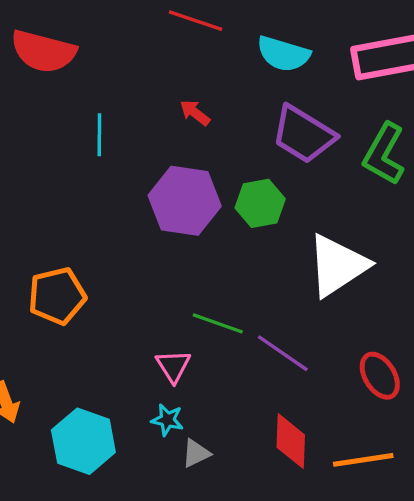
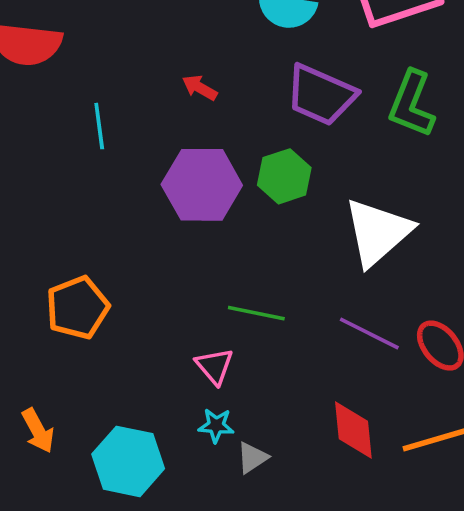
purple line: (283, 353) -> (369, 334), moved

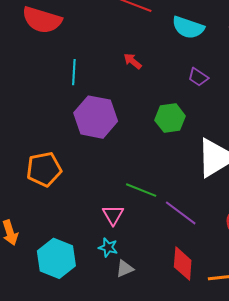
purple trapezoid: (321, 95) -> (198, 77), size x0.5
purple hexagon: (202, 185) -> (96, 117), moved
purple line: (369, 334) -> (181, 213), moved

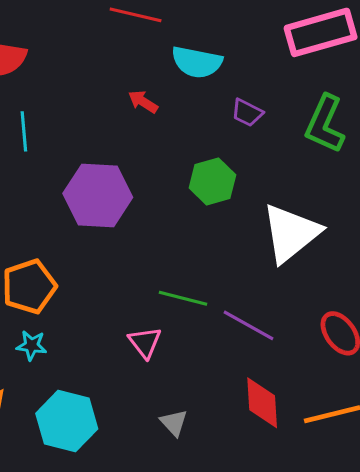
cyan semicircle: (188, 28) -> (197, 62), moved
cyan line: (74, 72) -> (24, 131), moved
cyan star: (108, 247) -> (32, 345), moved
gray triangle: (125, 269) -> (174, 423), turned -42

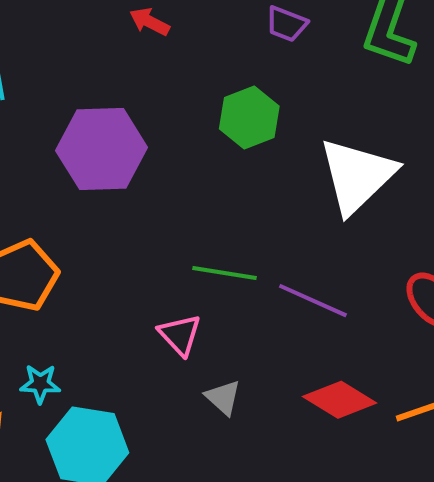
cyan star: (32, 345) -> (40, 384), moved
red diamond: (262, 403) -> (340, 400), turned -50
gray triangle: (174, 423) -> (223, 397), moved

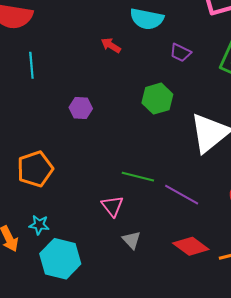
purple hexagon: (102, 149) -> (81, 108), size x0.5

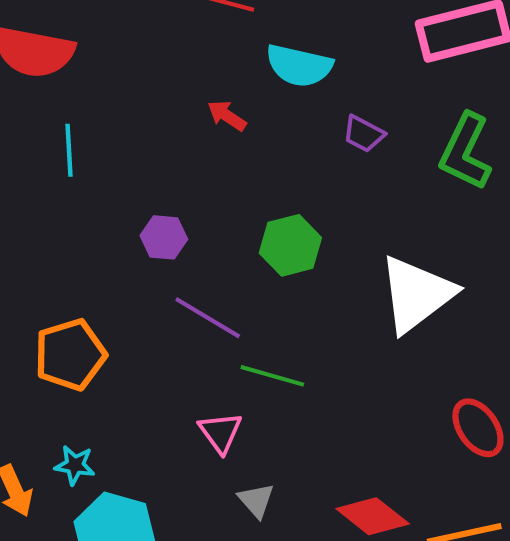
green hexagon: (157, 99) -> (290, 245), moved
purple line: (182, 195) -> (208, 318), moved

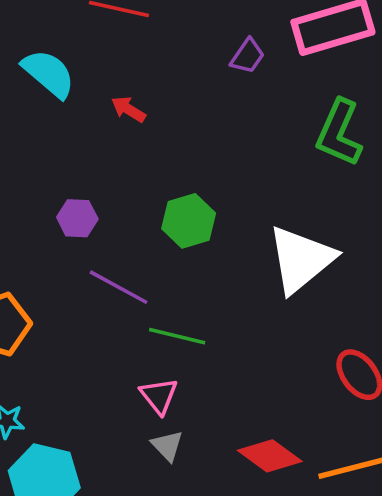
cyan semicircle: (299, 66) -> (49, 74), moved, turned -150
purple trapezoid: (364, 134) -> (247, 56), moved, turned -81
pink triangle: (220, 432) -> (159, 396), moved

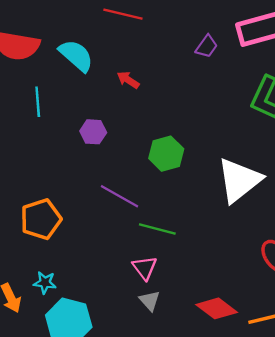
purple hexagon: (77, 218) -> (93, 132), moved

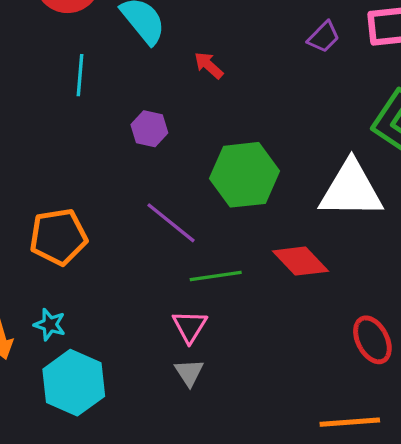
green hexagon: (166, 154) -> (245, 175), size x1.4
white triangle: (239, 180) -> (351, 190), moved, turned 30
green line: (157, 229) -> (216, 276), turned -32
red diamond: (217, 308) -> (300, 261), moved

